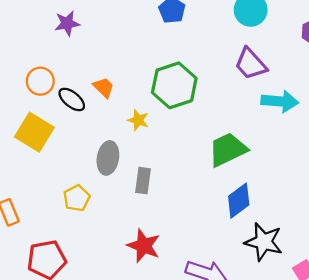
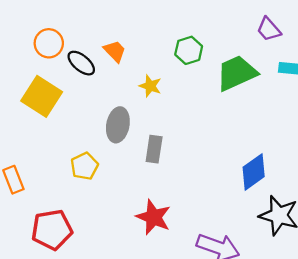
purple trapezoid: (251, 64) -> (269, 29), size x0.7
green hexagon: (174, 85) -> (189, 50), size x0.6
green trapezoid: (228, 150) -> (237, 73), moved

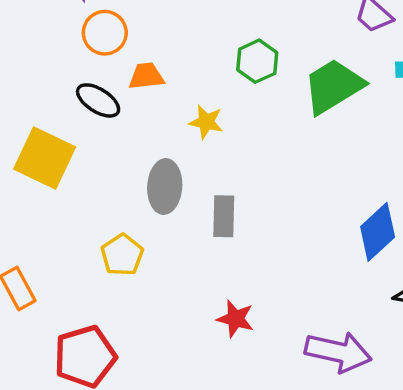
orange circle: (49, 43) -> (105, 33), moved
orange trapezoid: (115, 51) -> (146, 76), turned -45
red star: (153, 217) -> (235, 319), size x0.7

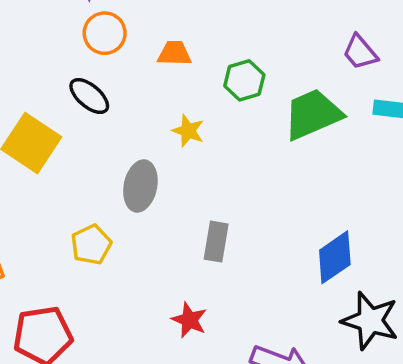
orange trapezoid: (146, 76) -> (174, 53), moved
gray rectangle: (224, 216) -> (216, 242), moved

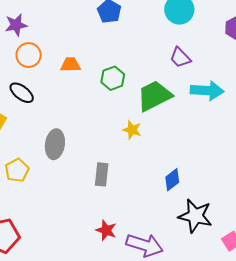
yellow star: (188, 131) -> (132, 130), moved
yellow pentagon: (91, 245) -> (17, 170), moved
blue diamond: (335, 257) -> (172, 180), size x0.7
red star: (189, 320) -> (106, 230), moved

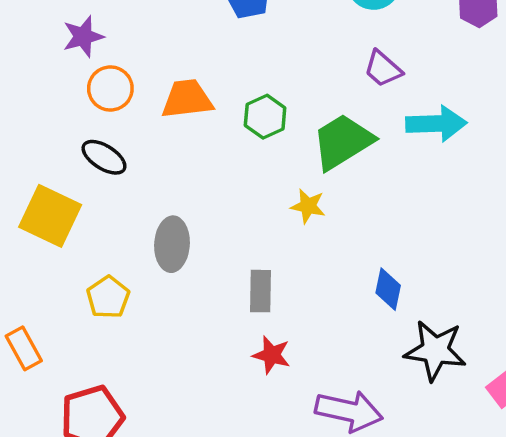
orange trapezoid: (70, 65) -> (187, 99), size x1.4
blue diamond: (172, 180) -> (388, 289), turned -35
red star: (106, 230) -> (272, 355), moved

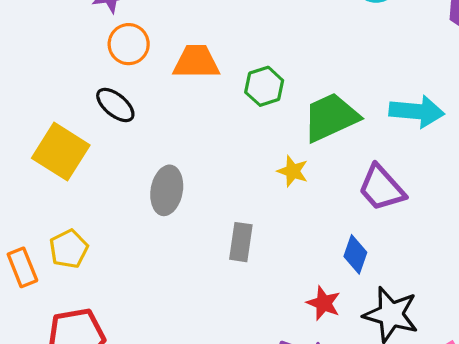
purple trapezoid: (383, 69) -> (381, 188), moved, size x1.4
yellow pentagon: (108, 297) -> (69, 249), moved
red star: (272, 355) -> (324, 303), moved

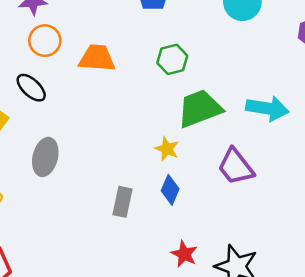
green hexagon: (264, 86) -> (172, 59), moved
gray ellipse: (167, 190) -> (45, 157), moved
blue diamond: (355, 254) -> (170, 190), moved

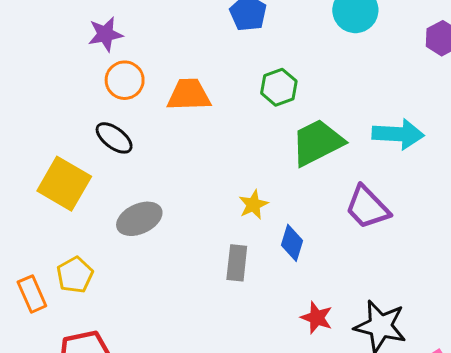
yellow star: (167, 149) -> (253, 205), moved, turned 30
gray ellipse: (45, 157) -> (139, 219), turned 57

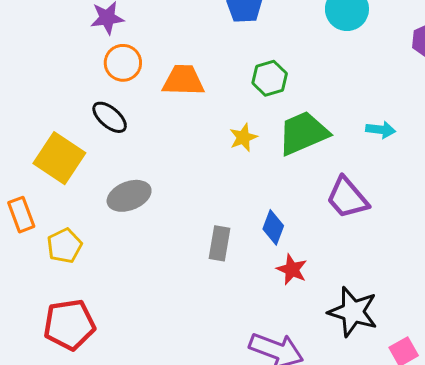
cyan arrow: (398, 134) -> (381, 130), size x0.6
yellow star: (253, 205) -> (243, 137), moved
orange rectangle: (32, 294) -> (21, 215), moved
red star: (317, 318) -> (292, 269), moved

